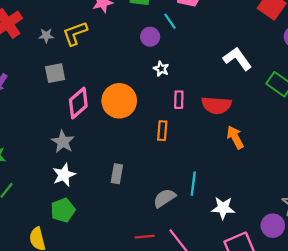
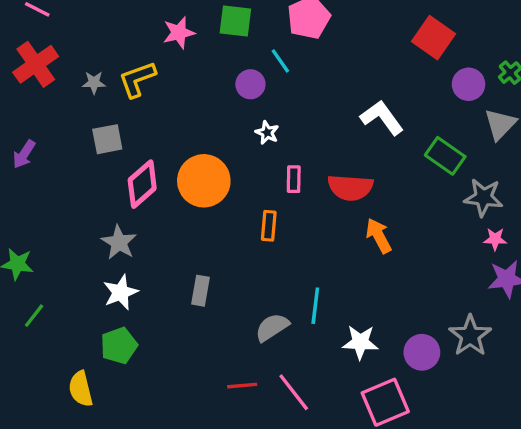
purple circle: (273, 226) -> (422, 352), moved

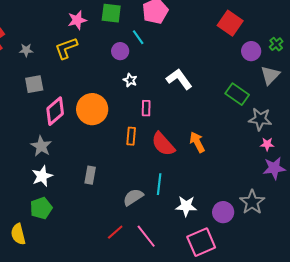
yellow L-shape: (137, 79) -> (66, 48), moved
white L-shape: (382, 118) -> (179, 79), moved
red semicircle: (350, 187) -> (163, 144), moved, turned 44
red line: (242, 386) -> (115, 232), turned -36

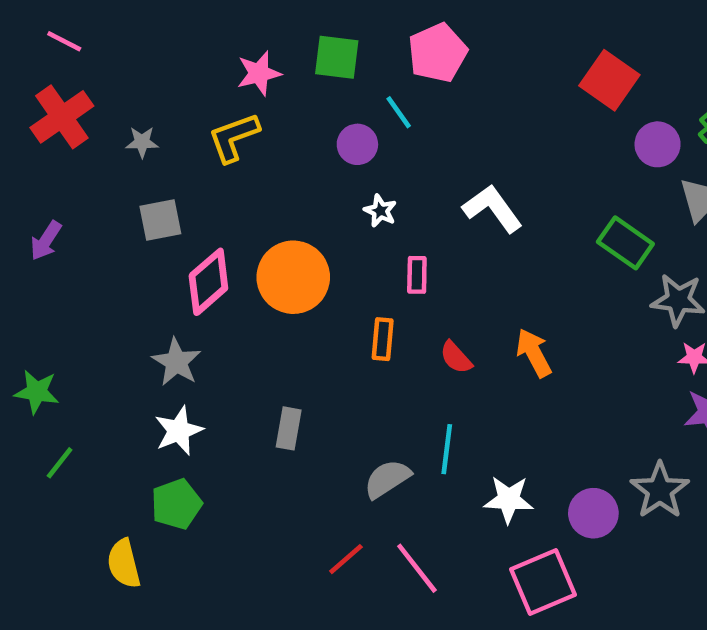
red semicircle: (163, 144) -> (456, 357), size x0.6

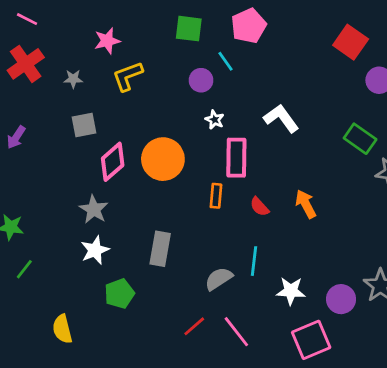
pink star: (259, 73) -> (107, 41), moved
pink rectangle: (417, 275) -> (236, 158), size x1.8
gray rectangle: (289, 428) -> (160, 249), size x1.4
green pentagon: (176, 504) -> (119, 294), moved

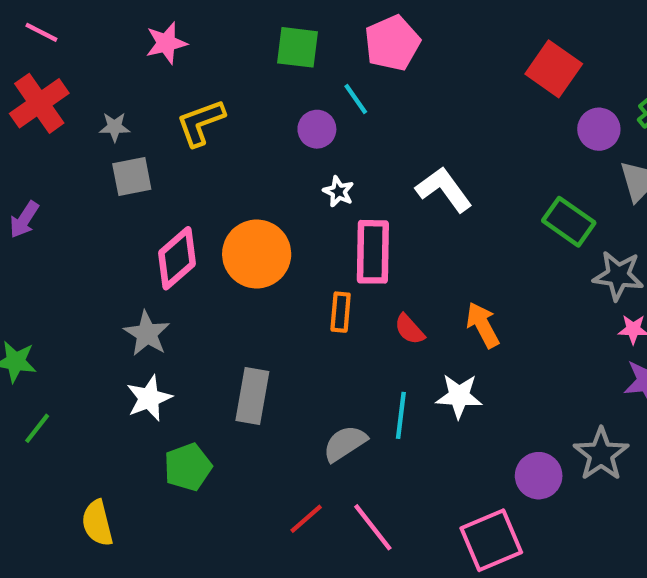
pink star: (107, 41) -> (166, 43), moved
gray square: (84, 125) -> (132, 176), moved
white star: (291, 291) -> (459, 396), moved

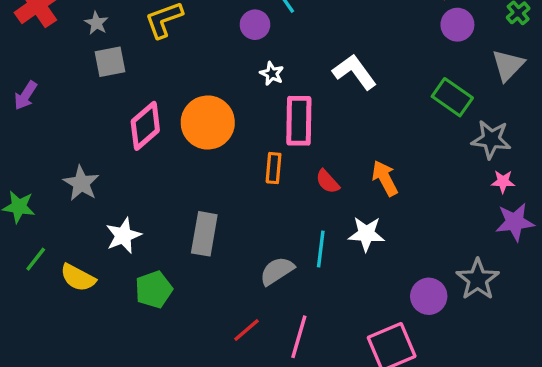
gray star: (115, 127) -> (96, 23), turned 30
purple circle: (599, 129) -> (457, 25), moved
gray star: (147, 334) -> (81, 183), moved
yellow semicircle: (97, 523) -> (78, 278), moved, turned -48
pink line: (373, 527) -> (299, 337), turned 54

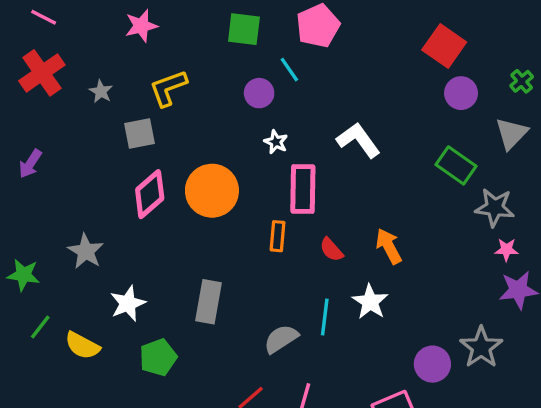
gray square: (110, 62) -> (140, 133), moved
white star: (366, 234) -> (370, 302), turned 30

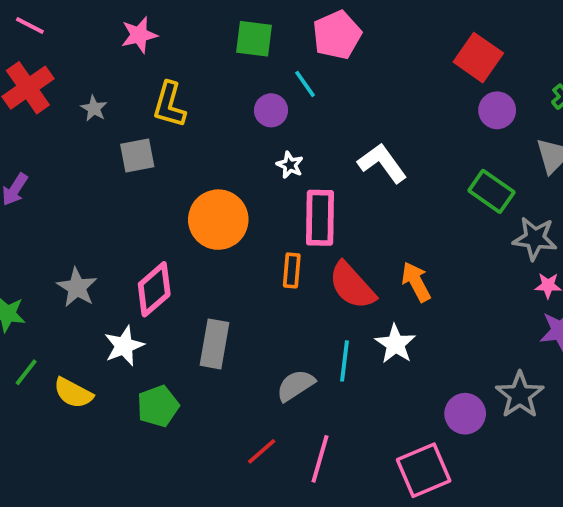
yellow L-shape: (168, 88) -> (169, 105), turned -54
pink diamond: (150, 194) -> (154, 289), moved
red semicircle: (331, 250) -> (352, 286), size x1.8

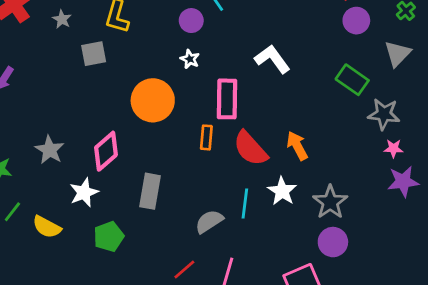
white star: (290, 165) -> (190, 59), moved
gray star: (520, 395) -> (330, 202), moved

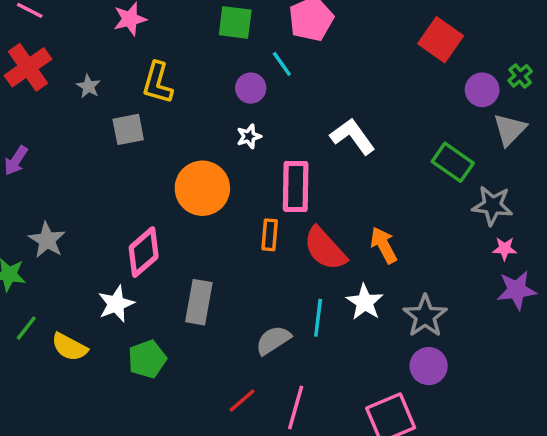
purple circle: (356, 21) -> (482, 90), moved
white star: (190, 59) -> (249, 136), turned 30
gray star: (50, 150) -> (47, 240), moved

